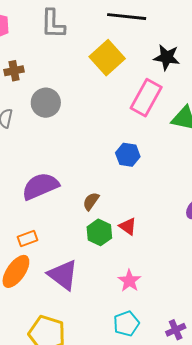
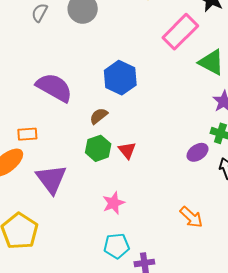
blue hexagon: (128, 155) -> (120, 78), moved, size x1.4
purple semicircle: (40, 186) -> (54, 87), turned 36
cyan pentagon: (126, 324) -> (117, 246), moved

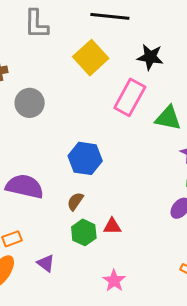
red triangle: (127, 150) -> (112, 226), turned -36
purple triangle: (51, 179) -> (46, 263), moved, size x0.6

